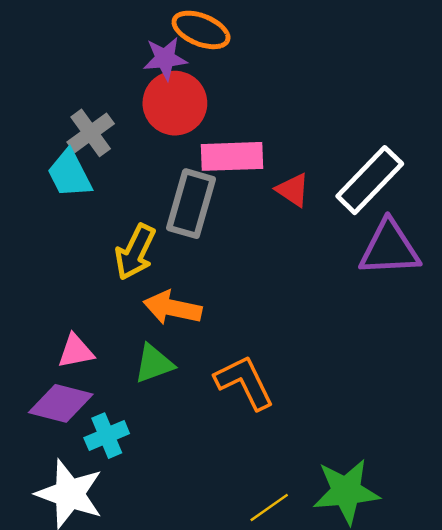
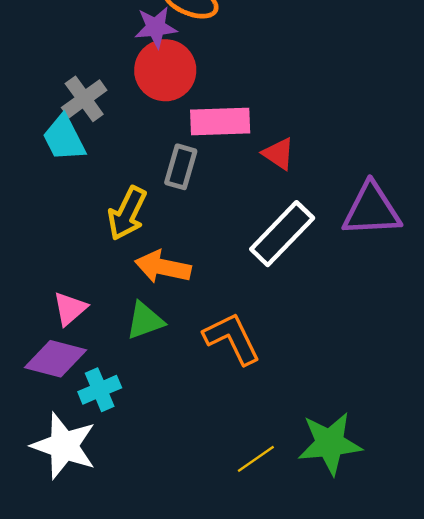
white rectangle: (370, 180) -> (282, 234), moved
gray rectangle: (191, 204) -> (181, 167), size x0.7
pink triangle: (76, 351) -> (70, 309), turned -30

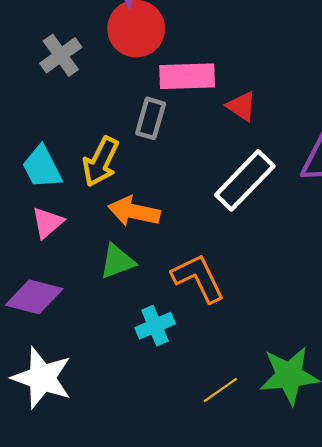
cyan trapezoid: (64, 138) -> (42, 167), moved
pink triangle: (70, 309) -> (47, 223), moved
cyan cross: (100, 390) -> (155, 326), moved

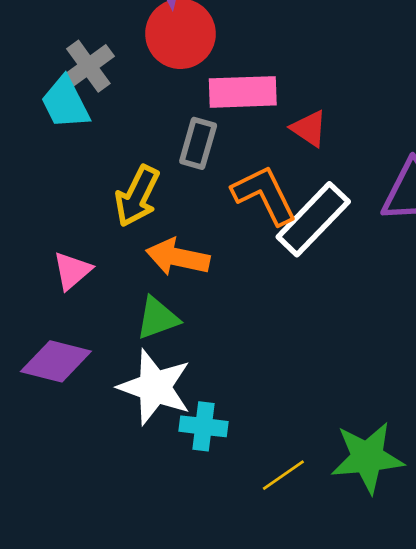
cyan trapezoid: (42, 167) -> (65, 103), moved
orange L-shape: (198, 278) -> (264, 195), moved
cyan cross: (155, 326) -> (203, 426), moved, turned 30
white star: (42, 378) -> (155, 387), moved

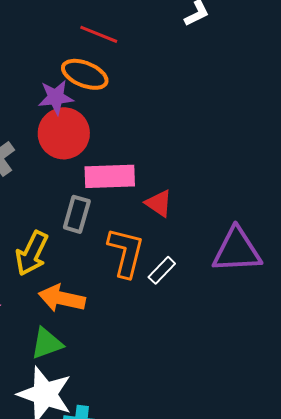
orange L-shape: (264, 195) -> (126, 252), turned 40
white rectangle: (313, 219) -> (162, 270), size x0.5

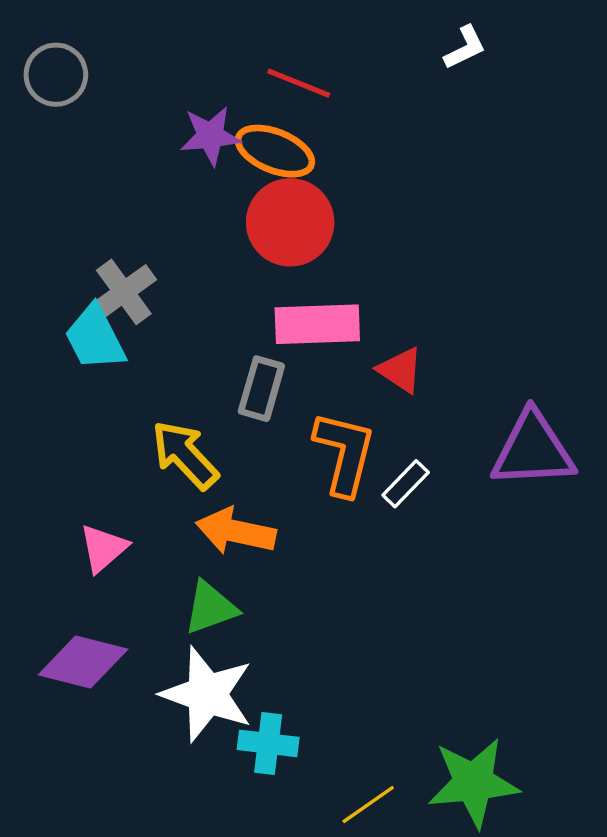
purple star: (56, 97) -> (210, 136), moved
red circle: (64, 133) -> (290, 222), moved
yellow arrow: (32, 253) -> (185, 455), turned 111

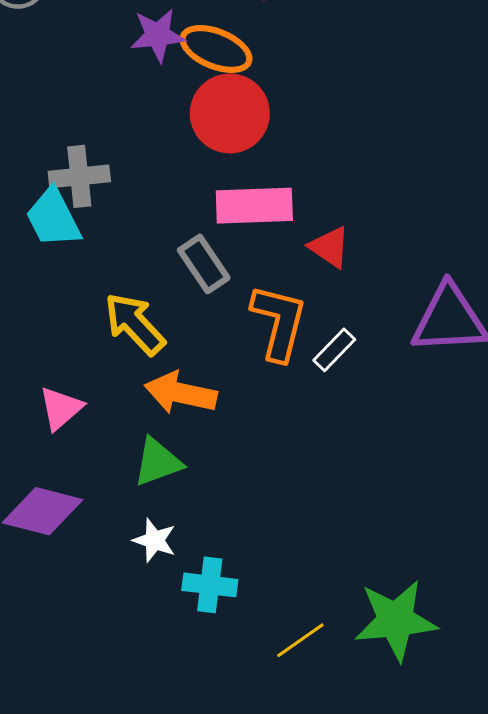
gray cross: (124, 292) -> (79, 176), turned 30
gray rectangle: (261, 389) -> (204, 264), turned -50
white star: (207, 694) -> (155, 540), size x0.5

